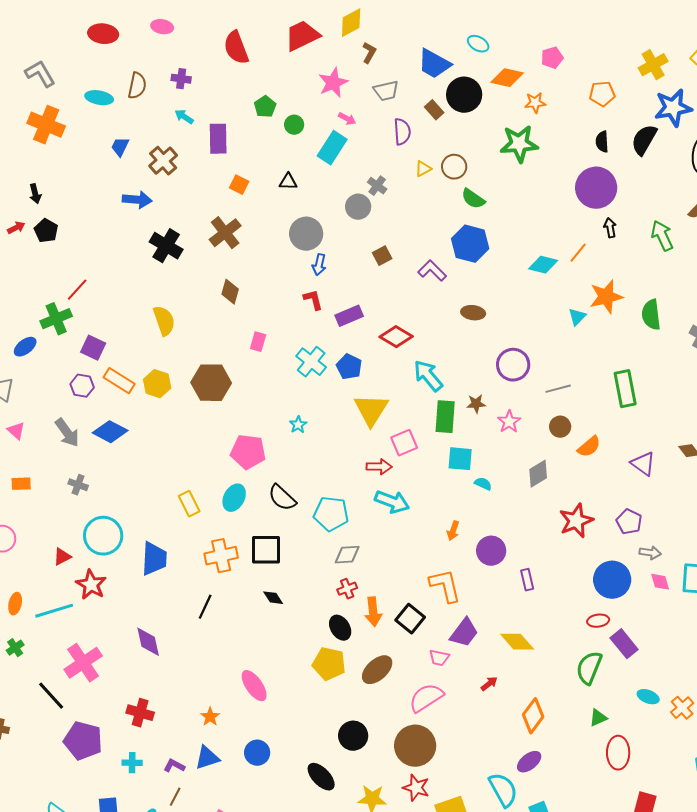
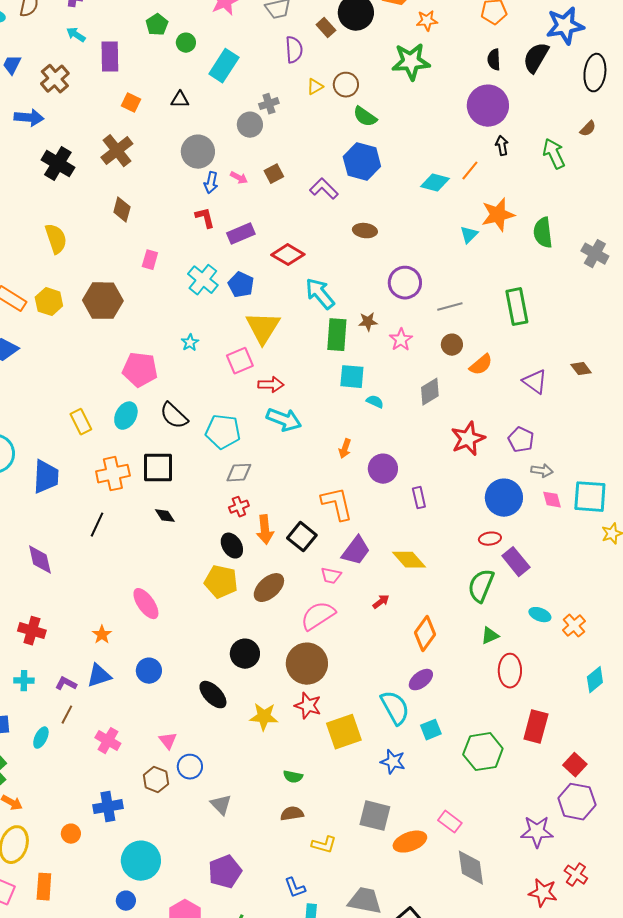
pink arrow: (347, 119) -> (239, 178), moved
gray cross: (377, 186) -> (269, 104), turned 36
pink square: (404, 443) -> (240, 361), moved

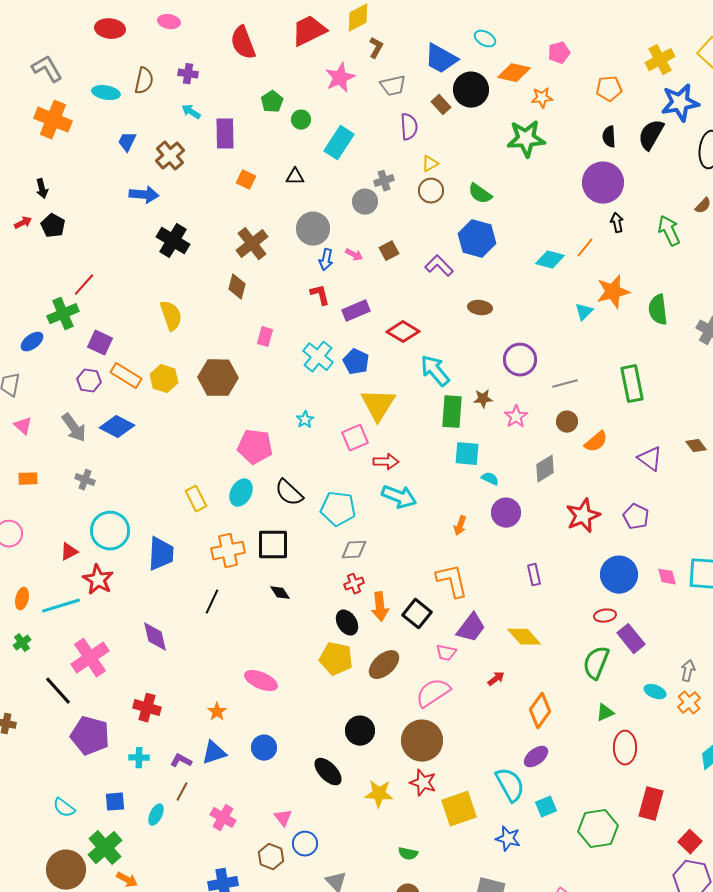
brown circle: (346, 85) -> (431, 191), moved
brown cross: (117, 151) -> (252, 244), moved
purple circle: (383, 469) -> (506, 513), moved
gray arrow: (542, 471) -> (688, 671), moved, turned -85
pink ellipse: (146, 604) -> (261, 681), turned -32

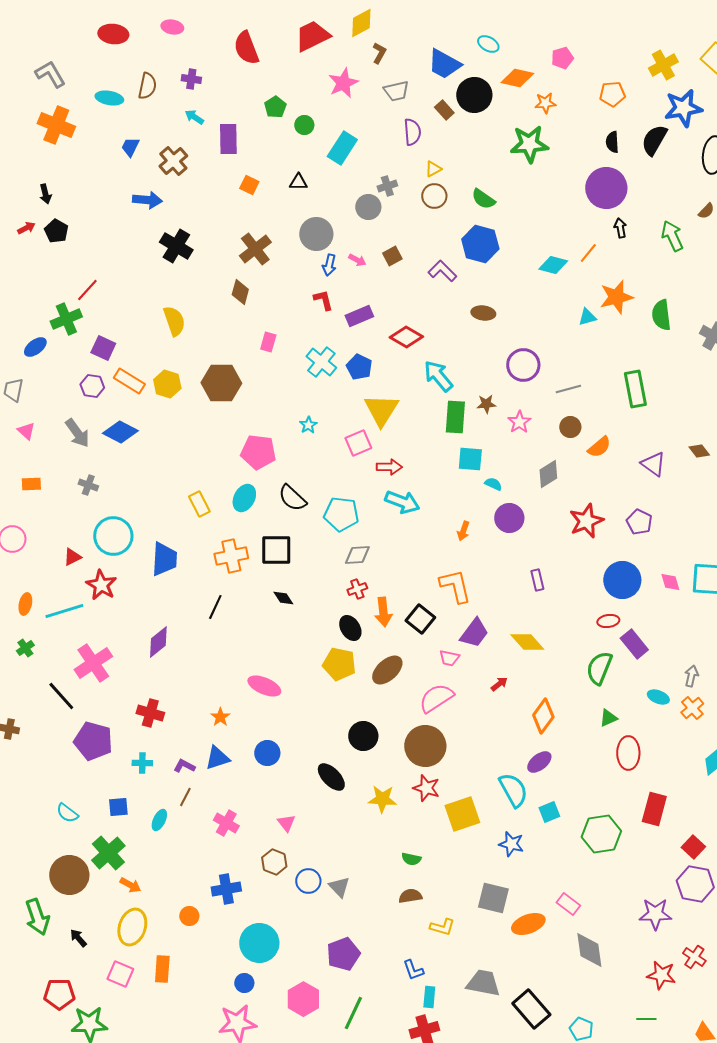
cyan triangle: (584, 312) -> (587, 317), turned 30
purple diamond: (155, 637) -> (158, 642), turned 64
blue circle: (305, 844) -> (308, 881), moved

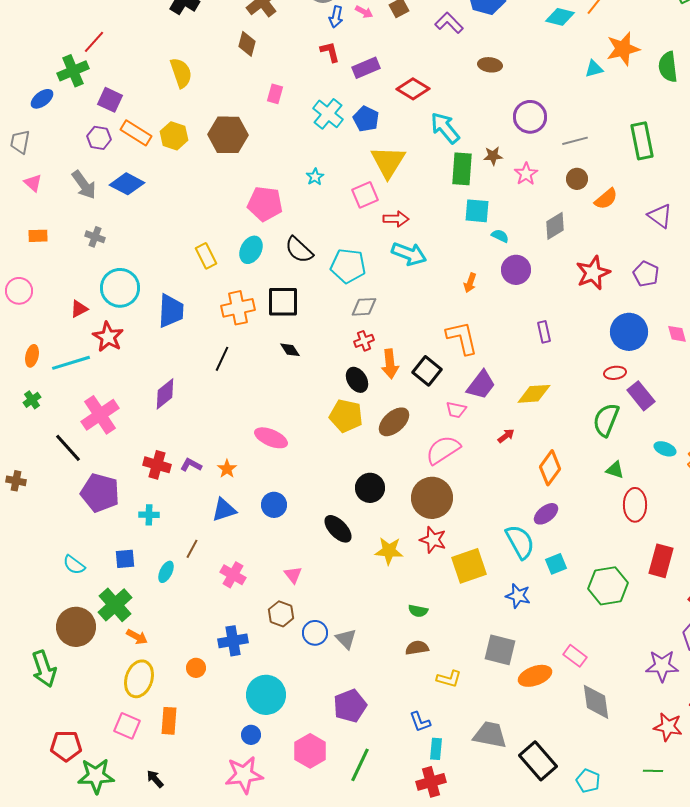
yellow diamond: (527, 642) -> (534, 394), turned -52
green triangle: (608, 718) -> (615, 470), turned 42
purple L-shape: (184, 766) -> (191, 465), moved
black arrow: (78, 938) -> (155, 779), moved

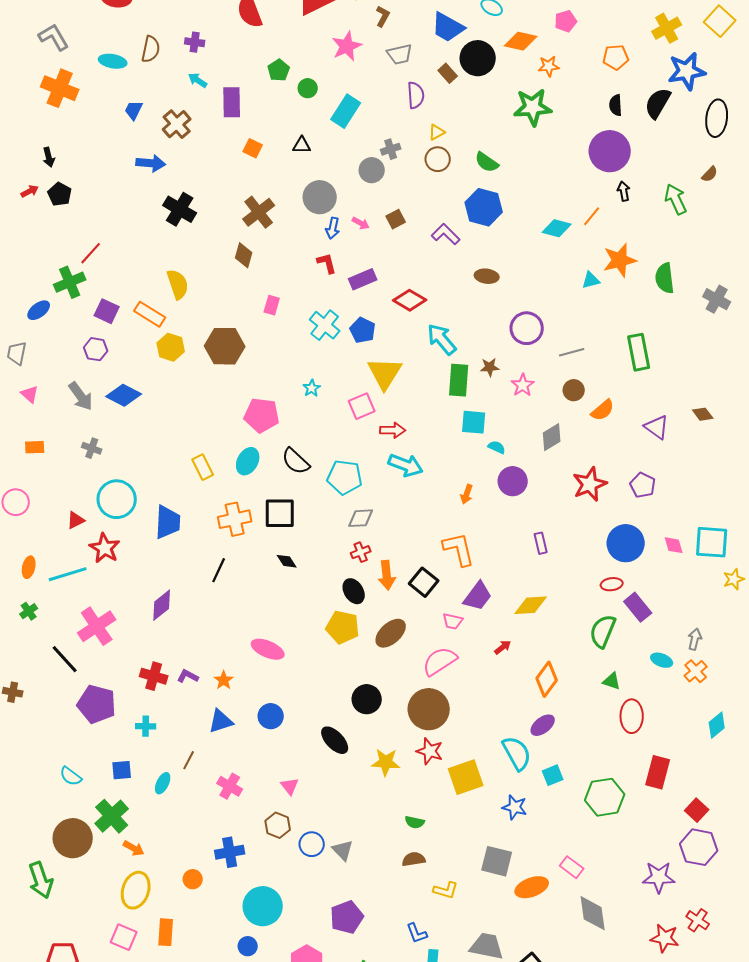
orange rectangle: (136, 133) -> (150, 314), moved

